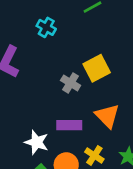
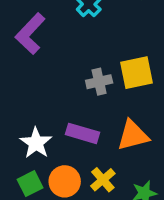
gray cross: (71, 83) -> (99, 82), turned 30
orange triangle: (107, 116) -> (133, 135), turned 44

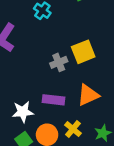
white star: (36, 143) -> (23, 112), turned -30

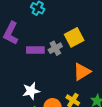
purple rectangle: (54, 100) -> (35, 50), moved

